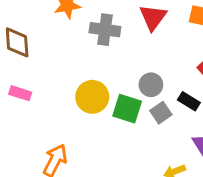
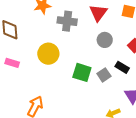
gray circle: (151, 85) -> (105, 40), moved
yellow circle: (92, 97) -> (48, 54), moved

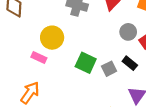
gray circle: (105, 40) -> (128, 32), moved
pink rectangle: (12, 63) -> (39, 58), moved

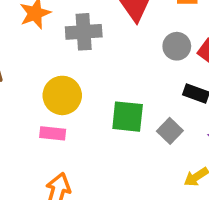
gray square: (109, 69) -> (170, 131), moved

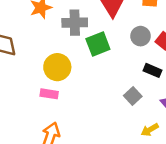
green square: (128, 117) -> (98, 44), moved, turned -30

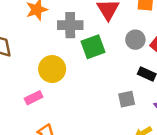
pink rectangle: (49, 94) -> (34, 98), moved, turned -36
gray square: (133, 96) -> (127, 99), turned 30

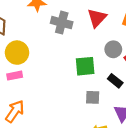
green square: (93, 47) -> (85, 66), moved
yellow circle: (52, 69) -> (17, 53), moved

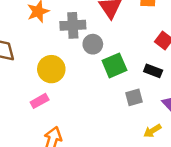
gray circle: (113, 49) -> (93, 44), moved
yellow circle: (17, 53) -> (51, 69), moved

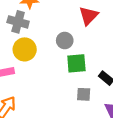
gray cross: (73, 25) -> (18, 22), moved

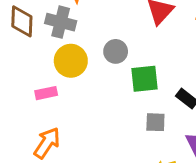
gray circle: (65, 40) -> (116, 51), moved

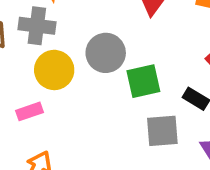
gray circle: (116, 51) -> (106, 53), size x1.4
gray square: (155, 122) -> (162, 131), size x1.4

